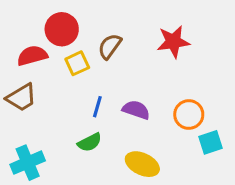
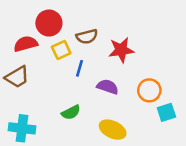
red star: (173, 42) -> (121, 50), moved
brown semicircle: (110, 46) -> (87, 37), turned -140
blue line: (97, 107) -> (80, 68), moved
cyan cross: (28, 163) -> (22, 128), turned 30

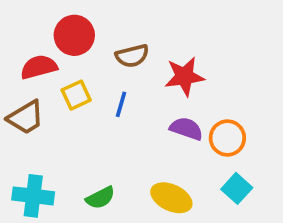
yellow square: (61, 50) -> (76, 95), moved
purple semicircle: (108, 87) -> (186, 129), moved
green semicircle: (71, 112) -> (100, 198), moved
cyan square: (166, 112) -> (237, 188), moved, turned -30

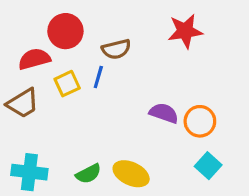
red star: (184, 76) -> (185, 31), moved
blue line: (121, 104) -> (98, 77), moved
yellow ellipse: (171, 198) -> (131, 174), moved

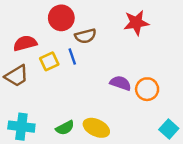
red circle: (65, 31) -> (61, 18), moved
blue line: (98, 77) -> (72, 57), turned -35
cyan square: (208, 166) -> (169, 129), moved

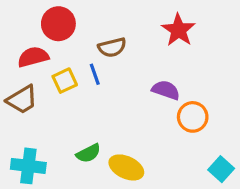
red circle: (61, 18) -> (58, 24), moved
red star: (136, 23) -> (178, 30), turned -30
purple semicircle: (121, 83) -> (166, 90), moved
green semicircle: (65, 128) -> (88, 153), moved

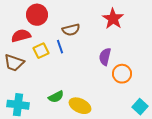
purple semicircle: (166, 90) -> (105, 57), turned -96
brown trapezoid: (22, 100) -> (14, 63), turned 50

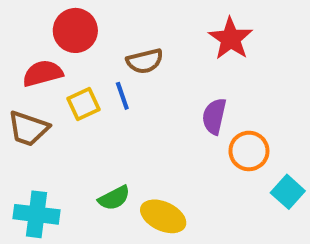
cyan square: (140, 107) -> (288, 192), moved

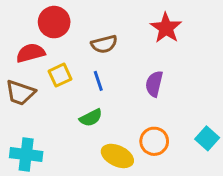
blue line: (122, 96) -> (98, 81), moved
orange circle: (249, 151) -> (154, 141), moved
green semicircle: (114, 198) -> (91, 118), moved

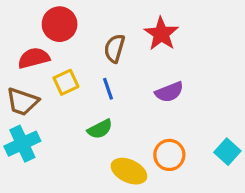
red star: (166, 28) -> (161, 34), moved
brown semicircle: (104, 44) -> (114, 48), turned 120
purple semicircle: (154, 84) -> (169, 92), turned -125
cyan cross: (26, 155) -> (22, 144), moved, turned -32

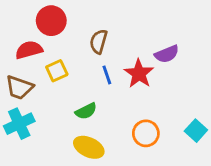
red star: (161, 34) -> (139, 74), moved
blue line: (108, 89) -> (107, 75), moved
purple semicircle: (169, 92) -> (167, 54), moved
yellow ellipse: (129, 171) -> (89, 147), moved

